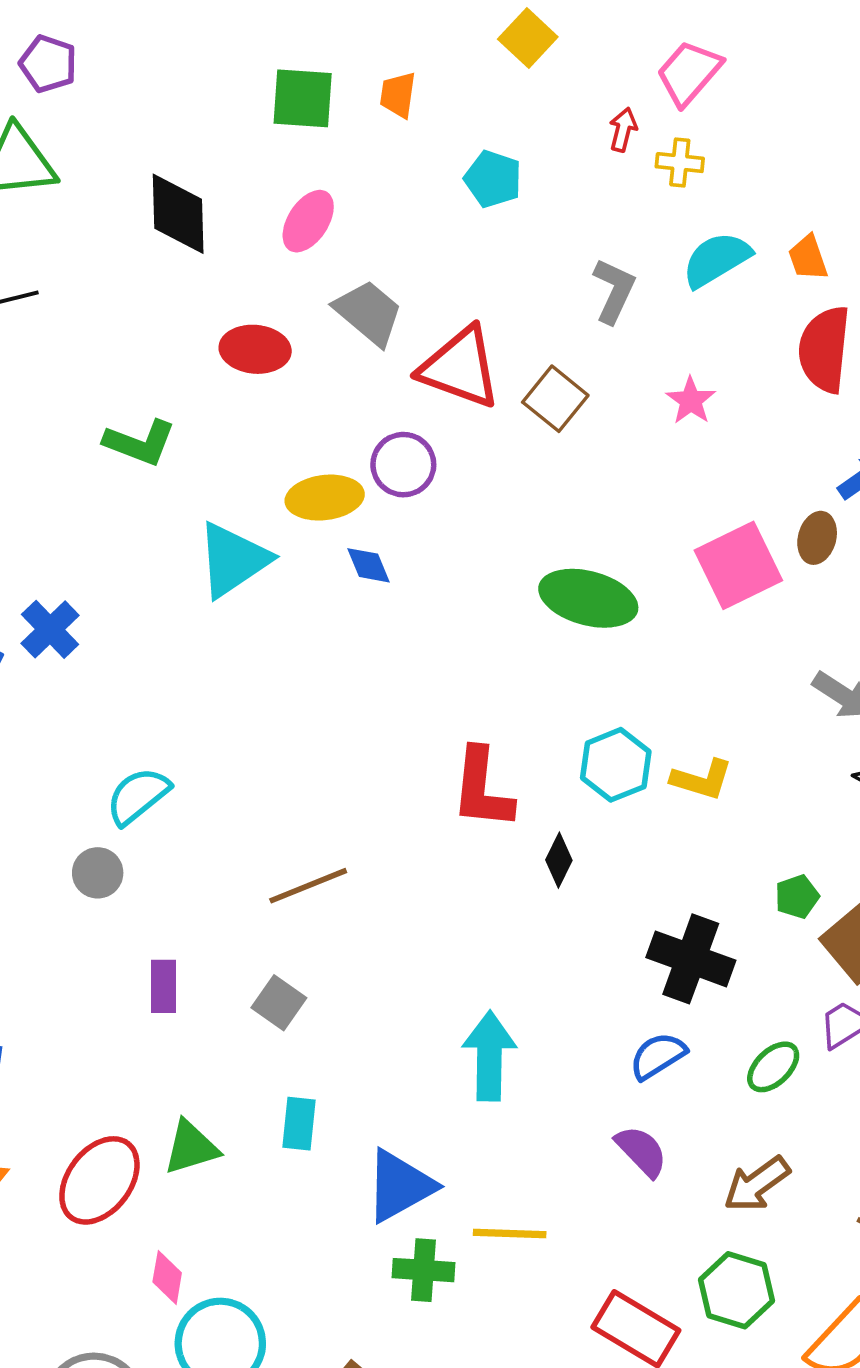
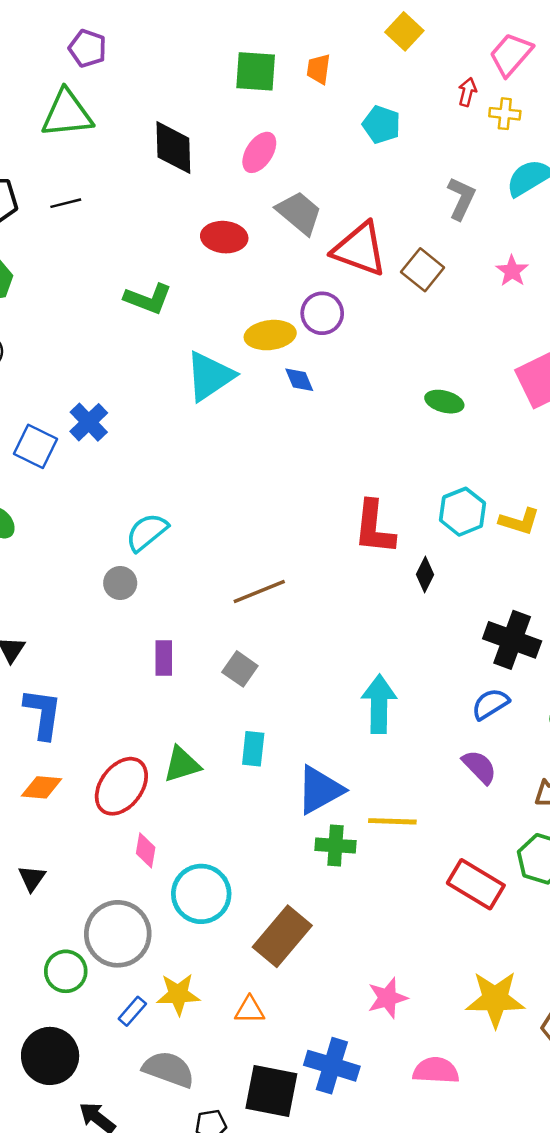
green ellipse: (588, 598) -> (444, 402), size x0.6
pink diamond: (167, 1277) -> (146, 850), moved

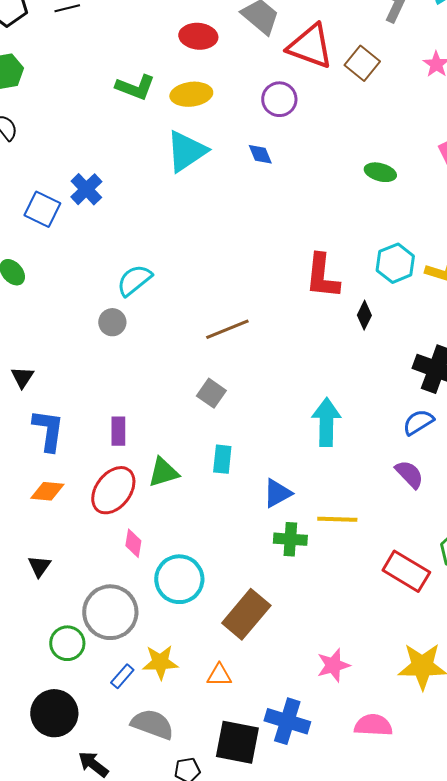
yellow ellipse: (270, 335) -> (191, 94), moved
purple rectangle: (164, 658) -> (118, 431), moved
blue triangle: (320, 790) -> (277, 493), size x0.7

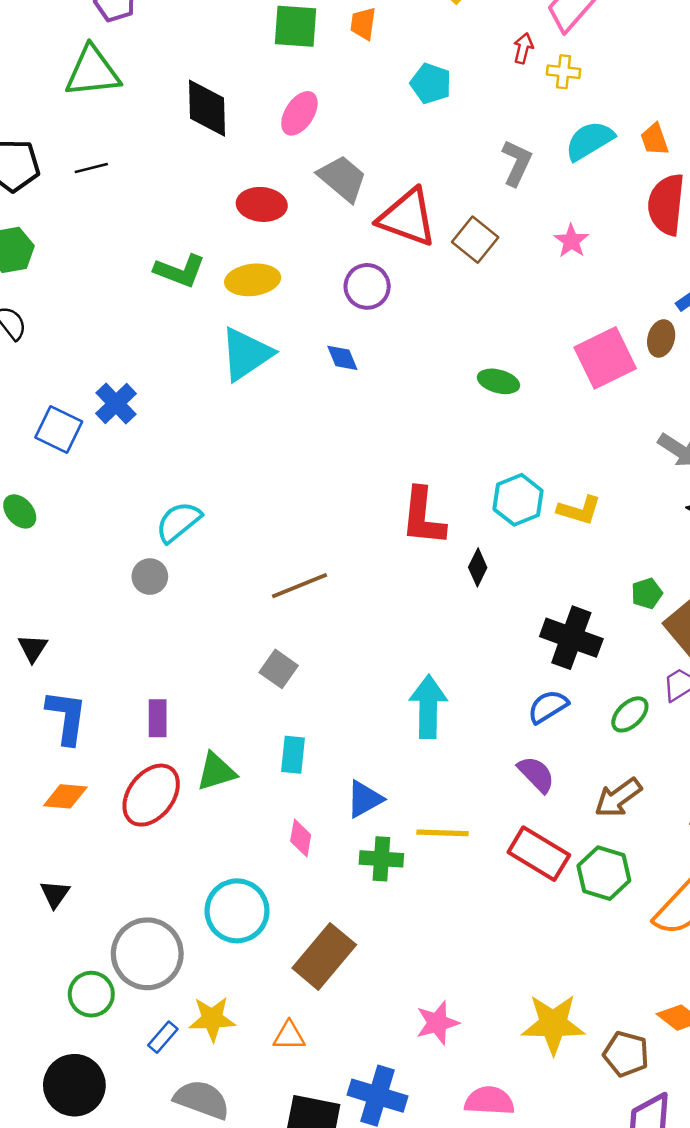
pink diamond: (133, 543) -> (301, 838), moved
red rectangle: (406, 571) -> (539, 854), moved

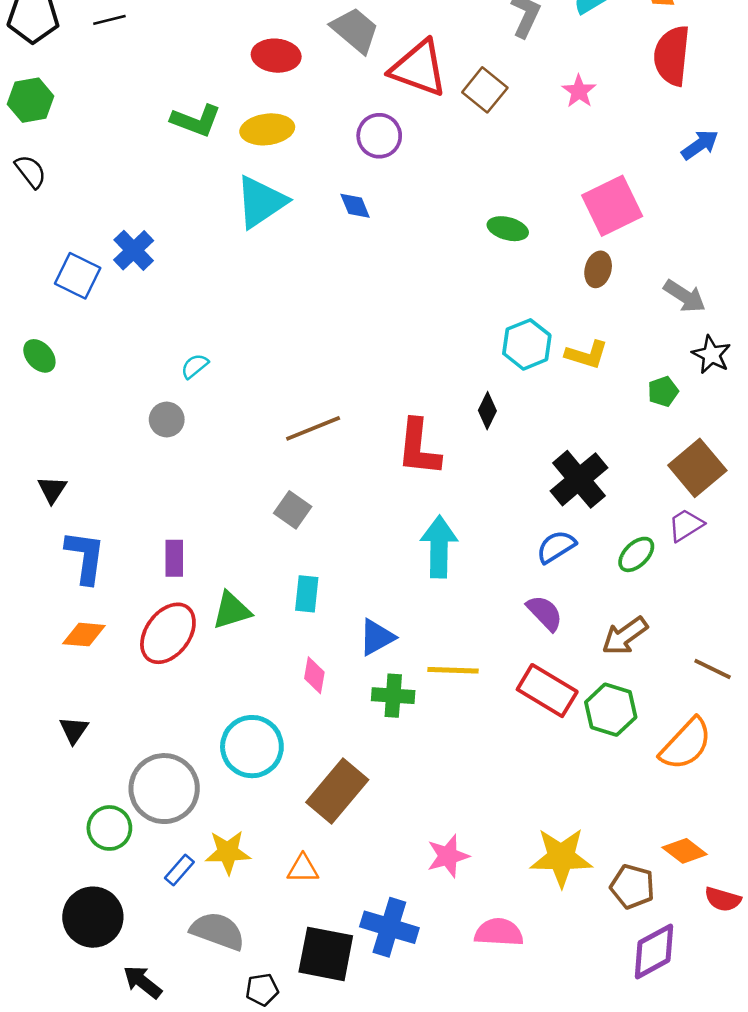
brown ellipse: (661, 338) -> (598, 269), moved
red L-shape: (423, 517) -> (419, 448), moved
cyan semicircle: (178, 522) -> (195, 366), size x0.6
green pentagon: (647, 593) -> (663, 392), moved
black cross: (571, 638) -> (579, 479), turned 30

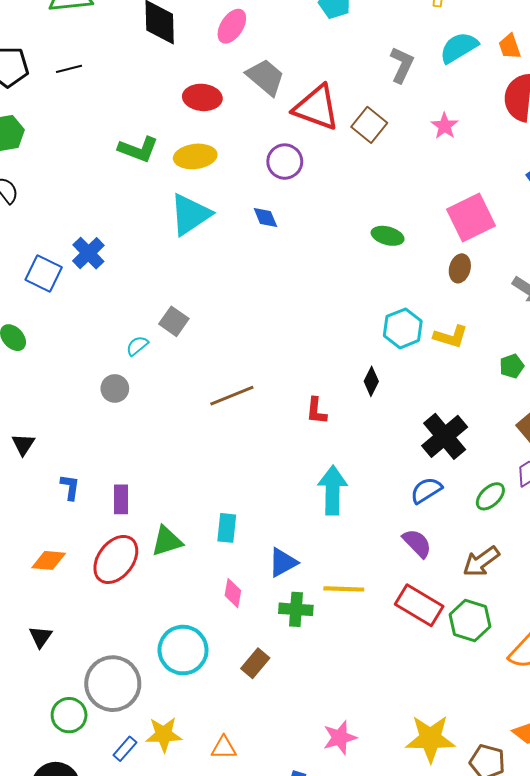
red L-shape: (419, 448) -> (316, 411), size x0.6
gray square: (293, 510) -> (174, 321), moved
blue L-shape: (85, 557) -> (70, 487), moved, size x0.6
brown rectangle: (337, 791) -> (255, 663), moved, size x0.6

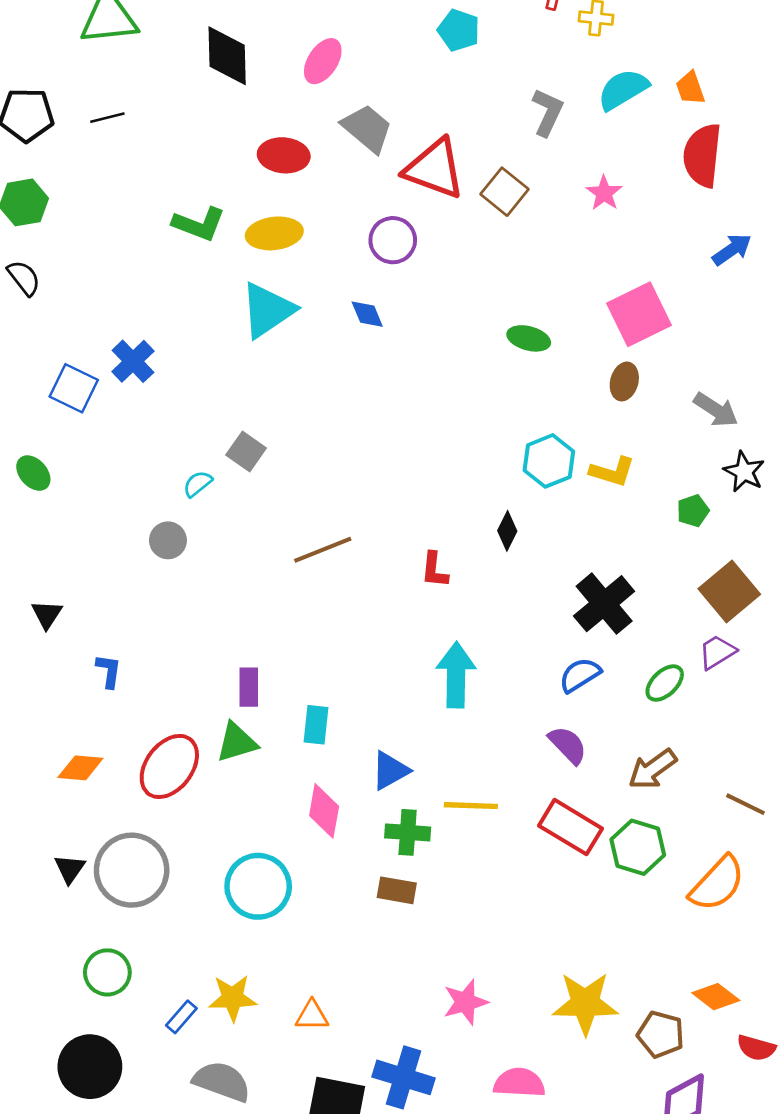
purple rectangle: (121, 499) -> (249, 687), moved
pink diamond: (233, 593) -> (324, 811), size x1.4
brown rectangle: (255, 663) -> (397, 890), moved, turned 60
gray circle: (113, 684) -> (132, 870), moved

